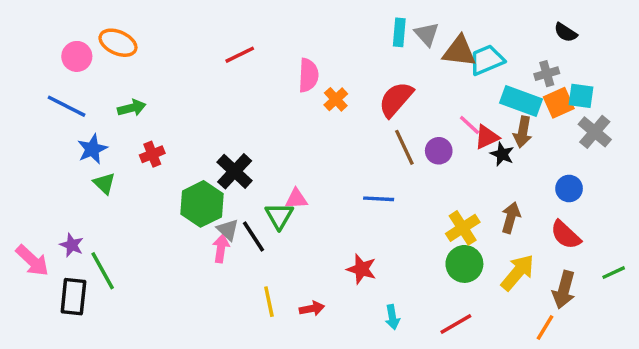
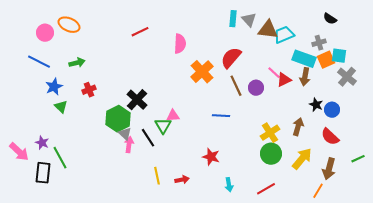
orange cross: (336, 99) -> (202, 72), moved, size x1.6
black star: (502, 154) -> (316, 105), moved
gray triangle: (228, 230) -> (125, 134), moved

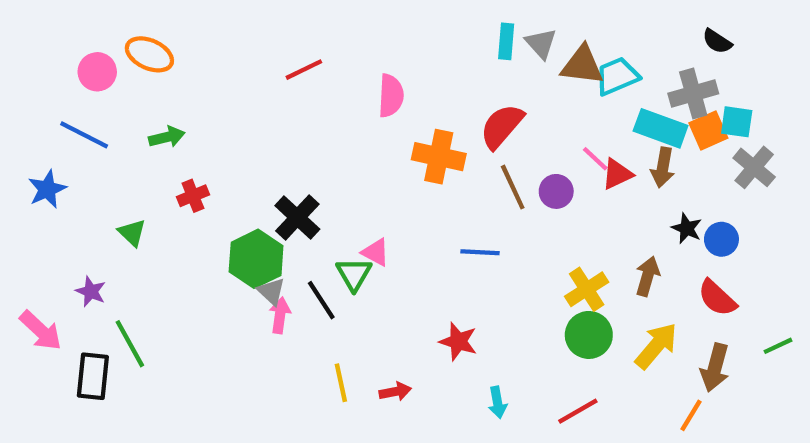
gray cross: (319, 43) -> (693, 94), size x1.5
orange cross: (202, 72) -> (439, 157), turned -35
blue star: (54, 87) -> (47, 189), moved
pink triangle: (173, 116) -> (376, 252), turned 32
purple star: (42, 143) -> (91, 291), moved

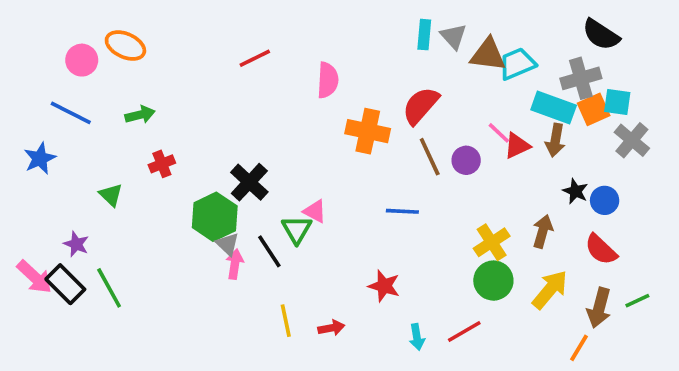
black semicircle: (717, 41) -> (601, 35), size x1.5
green line: (778, 346) -> (637, 301), moved
black rectangle: (93, 376) -> (65, 284), moved, turned -51
red line: (578, 411) -> (464, 332), moved

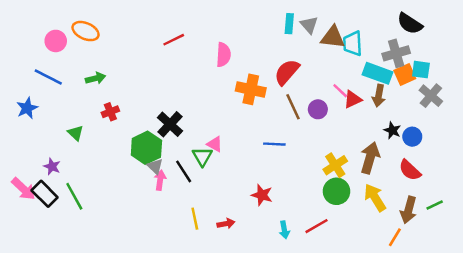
cyan trapezoid: (517, 64) -> (353, 43), turned -70
brown arrow: (543, 231) -> (370, 158), size x1.4
yellow arrow: (550, 290) -> (375, 198), turned -72

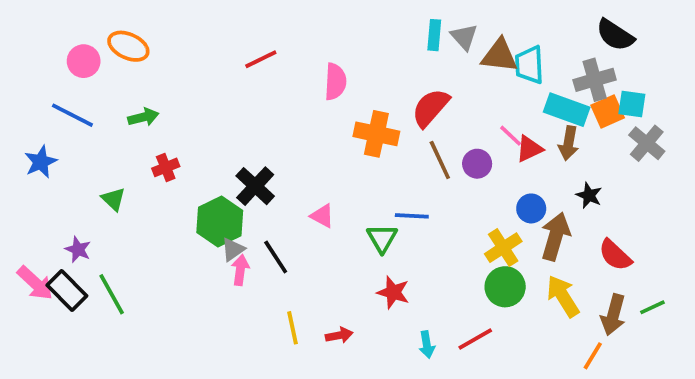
blue circle: (412, 137) -> (531, 208), moved
green triangle: (202, 157) -> (382, 238), moved
gray triangle: (155, 166) -> (233, 249), turned 42

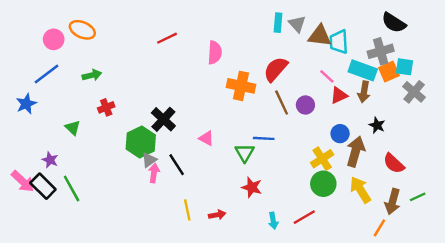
blue line: (72, 115) -> (46, 74), turned -64
pink line: (511, 136) -> (327, 76), moved

